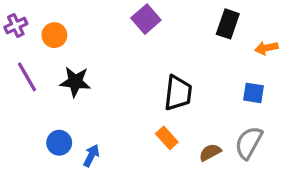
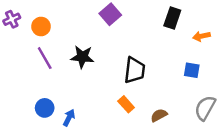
purple line: (27, 77) -> (45, 58), moved
black star: (75, 82) -> (82, 57), moved
gray semicircle: (249, 143) -> (205, 108), moved

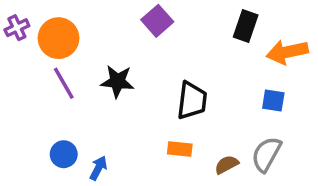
orange circle: (41, 26) -> (59, 38), size x1.5
orange arrow: (201, 36) -> (287, 52), size x1.6
orange rectangle: (126, 104) -> (180, 149), turned -42
gray semicircle: (205, 108) -> (266, 154), moved

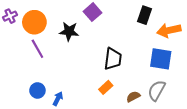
black star: (117, 81) -> (69, 31), moved
blue square: (273, 100) -> (161, 59), size x1.6
orange rectangle: (180, 149) -> (106, 87), turned -48

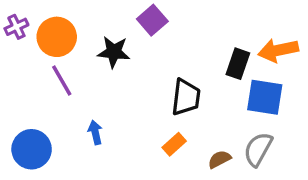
black rectangle: (144, 15) -> (238, 64), moved
blue circle: (37, 90) -> (32, 149), moved, size x1.5
blue arrow: (58, 99) -> (95, 132), moved, turned -40

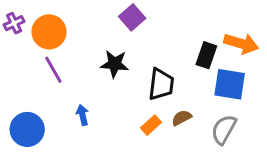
orange arrow: (278, 50) -> (241, 44), turned -152
black star: (114, 52) -> (115, 64), moved
brown semicircle: (219, 159) -> (182, 118), moved

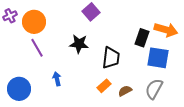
brown semicircle: (182, 118) -> (125, 91), moved

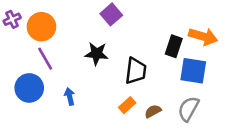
blue circle: (19, 89) -> (29, 88), moved

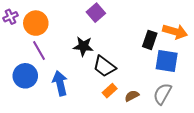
black trapezoid: (136, 71) -> (104, 66), moved, turned 120
blue arrow: (70, 97) -> (60, 83), size x1.6

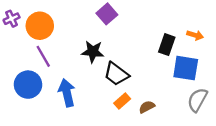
orange arrow: (175, 32) -> (195, 35), size x0.6
gray semicircle: (162, 94) -> (197, 100), moved

